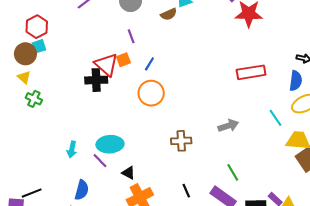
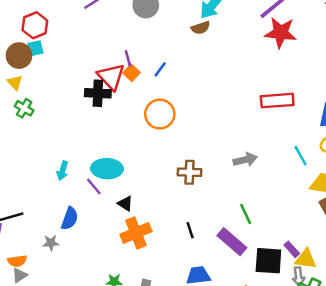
brown semicircle: (169, 14) -> (201, 28), moved
purple line: (131, 36) -> (128, 58), moved
orange square: (123, 60) -> (131, 73), turned -32
blue line: (149, 64) -> (160, 69), moved

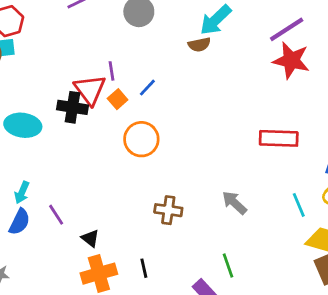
orange square: (131, 73) -> (118, 99), moved
gray arrow: (245, 160) -> (234, 203), turned -130
cyan ellipse: (107, 169) -> (23, 125), moved
blue semicircle: (70, 218) -> (19, 222), moved
black line: (190, 230) -> (144, 268), moved

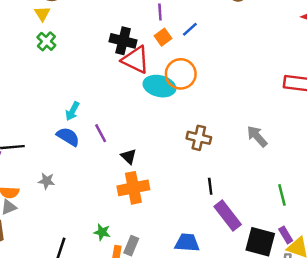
red triangle: (90, 90) -> (136, 60), moved, turned -32
cyan ellipse: (23, 125) -> (159, 86), moved
blue semicircle: (19, 222) -> (68, 137), turned -90
green line: (228, 265) -> (282, 195), moved
black line: (144, 268) -> (210, 186), moved

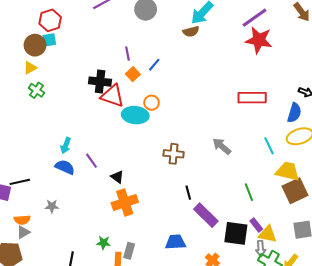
yellow triangle: (42, 14) -> (30, 68), turned 40
orange circle: (181, 74) -> (152, 103), size x0.6

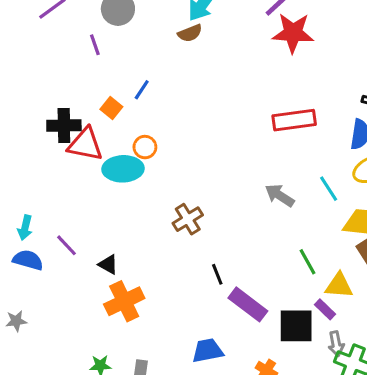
purple line: (128, 54) -> (95, 45), moved
gray arrow: (222, 146) -> (280, 195), moved
brown cross: (174, 154) -> (188, 219), turned -30
yellow triangle: (268, 234) -> (339, 286), moved

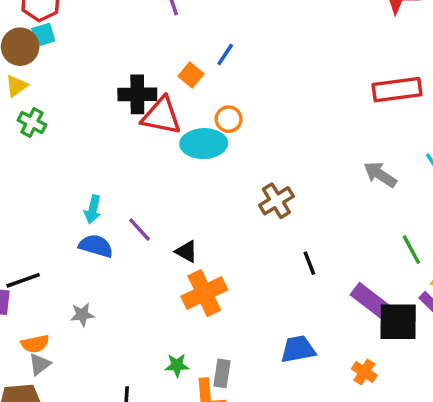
purple rectangle: (248, 304) -> (373, 302), moved

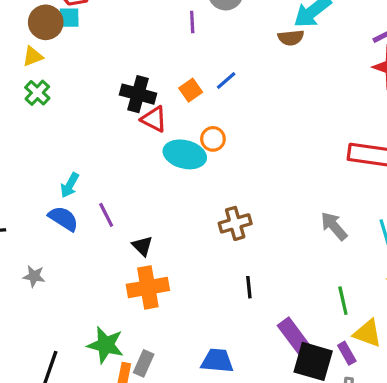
red triangle: (161, 116) -> (154, 119), size x0.7
green star: (177, 365) -> (106, 345), size x1.6

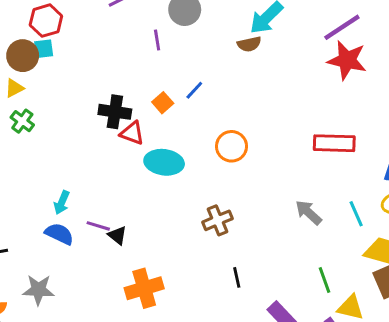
orange circle: (213, 139) -> (231, 146), moved, size x1.4
purple line: (106, 215) -> (98, 226), turned -40
black triangle: (142, 246) -> (117, 235), moved
gray star: (34, 276) -> (38, 290), size x1.5

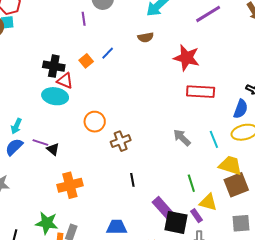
brown semicircle: (249, 44) -> (146, 37), moved
red star: (347, 60) -> (187, 58), moved
orange circle: (231, 146) -> (95, 122), moved
cyan ellipse: (164, 162) -> (55, 96), moved
blue semicircle: (59, 234) -> (14, 147), turned -72

